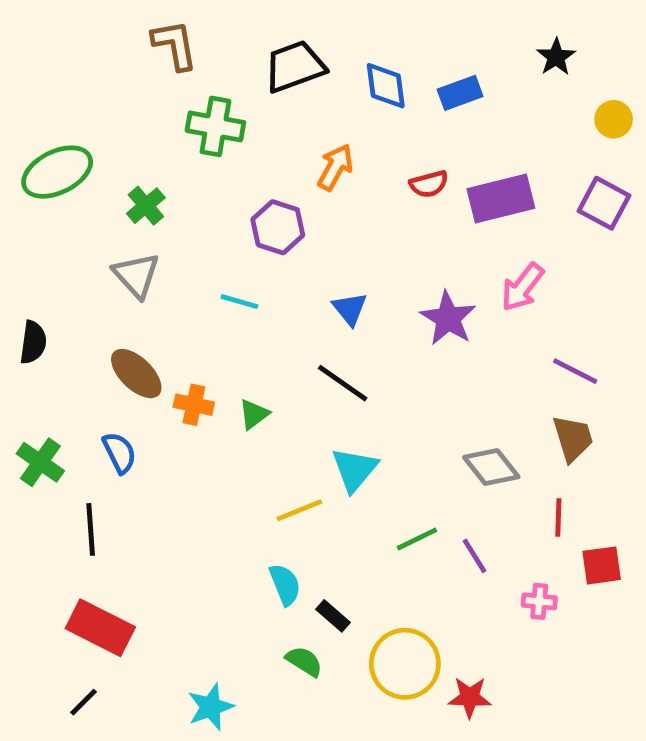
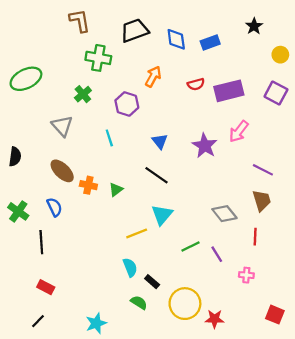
green cross: (146, 206) -> (83, 94), moved
cyan line: (239, 302) -> (109, 138), turned 56
red square: (602, 565) -> (275, 315), moved, turned 30
red rectangle: (100, 628) -> (46, 287), size x0.6

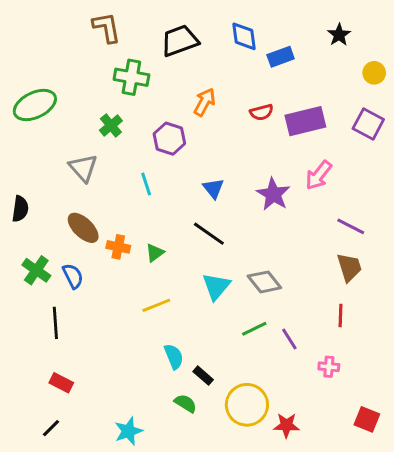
blue diamond: (176, 39) -> (244, 36), moved
green cross: (18, 211) -> (36, 270), moved
gray diamond: (224, 214) -> (264, 282), moved
yellow line: (137, 233) -> (156, 305), moved

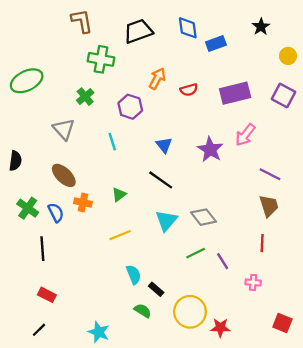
red semicircle: (262, 112) -> (189, 90), moved
orange cross: (118, 247) -> (83, 202), moved
cyan star: (128, 431) -> (99, 332), turned -30

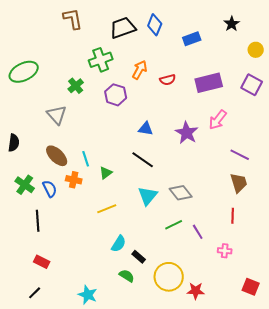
blue diamond: (188, 28) -> (155, 25), moved, turned 30
green cross: (101, 59) -> (101, 60), moved, turned -30
cyan line: (112, 142) -> (86, 159), moved
blue triangle: (164, 145) -> (146, 129), turned -42
cyan semicircle: (134, 275) -> (119, 244), turned 54

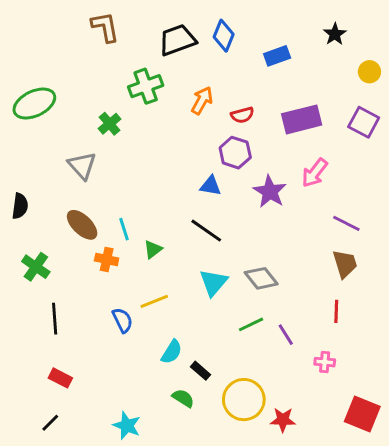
purple hexagon: (116, 95) -> (235, 153), moved
blue semicircle: (50, 189) -> (123, 320), moved
red square: (251, 287) -> (362, 414), size x1.4

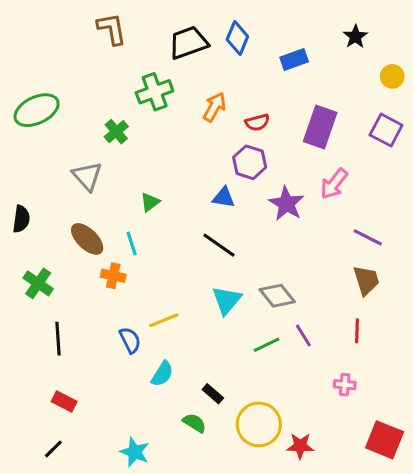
purple rectangle: (302, 119) -> (320, 127), turned -57
green triangle: (153, 249) -> (150, 202), moved
purple line: (286, 335) -> (303, 336), moved
cyan semicircle: (172, 352) -> (162, 374), moved

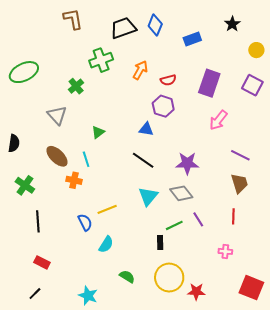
purple star: (286, 204) -> (187, 163), moved, turned -30
black rectangle: (213, 394) -> (160, 242), moved, turned 48

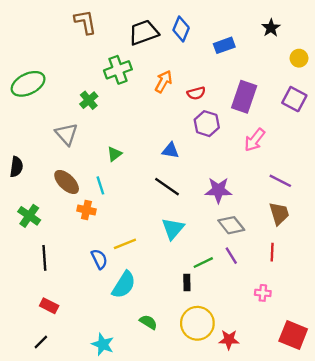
purple hexagon: (163, 106) -> (207, 124), moved
gray diamond: (181, 193) -> (231, 225), moved
cyan semicircle: (106, 244) -> (124, 285), size x1.4

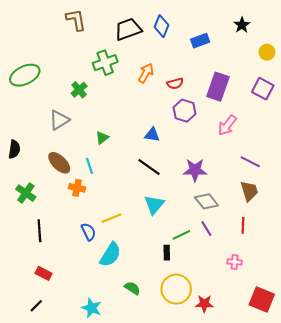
gray triangle: (67, 134) -> (59, 120), turned 40

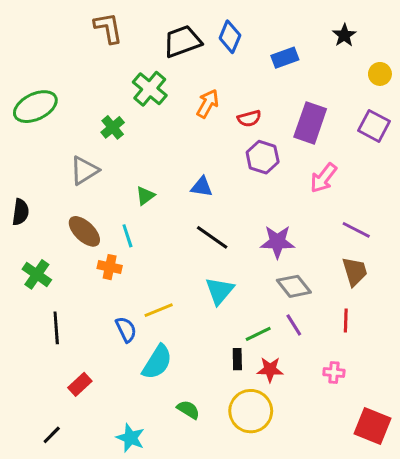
green cross: (105, 63) -> (150, 89), turned -30
blue triangle: (152, 135) -> (202, 187), moved
red rectangle: (44, 273) -> (80, 384), moved, turned -70
red star: (204, 304) -> (270, 370), moved

